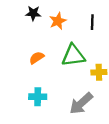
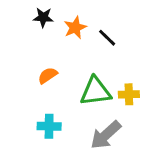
black line: (92, 22) -> (107, 38), moved, turned -48
green triangle: (73, 56) -> (96, 91), moved

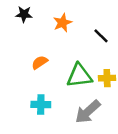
black star: (43, 17) -> (24, 14), moved
black line: (107, 38) -> (101, 36), moved

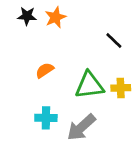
orange star: (62, 23) -> (55, 17), moved
gray arrow: (88, 112) -> (81, 127), moved

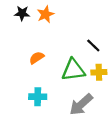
black line: (114, 40) -> (93, 46), moved
gray arrow: (81, 127) -> (81, 104), moved

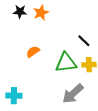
cyan cross: (38, 97) -> (14, 96), moved

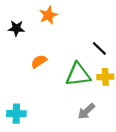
black star: (20, 12) -> (16, 28), moved
gray arrow: (73, 94) -> (86, 111), size x0.7

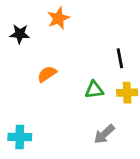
black line: (99, 48) -> (120, 58), turned 35
green triangle: (78, 75) -> (94, 90), size x0.6

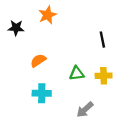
black line: (120, 58) -> (102, 40), moved
cyan cross: (20, 137) -> (42, 93), moved

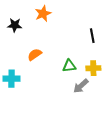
cyan cross: (42, 93) -> (12, 79), moved
gray arrow: (85, 110) -> (81, 86), moved

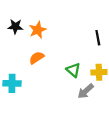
orange star: (43, 14) -> (38, 30), moved
green triangle: (69, 66) -> (73, 70), turned 48

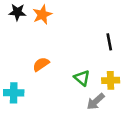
black star: (15, 27) -> (17, 12), moved
orange star: (38, 30) -> (42, 15), moved

